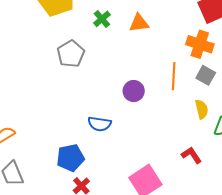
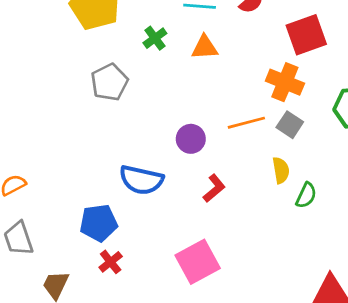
orange line: (174, 76) -> (246, 123), turned 68
blue semicircle: (100, 124) -> (141, 180), size x1.4
red L-shape: (191, 155) -> (214, 188), moved, turned 80

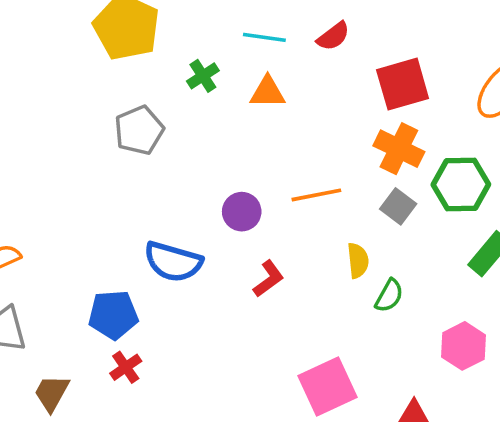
orange cross: (285, 82) -> (399, 149), moved
gray square: (290, 125) -> (398, 206), moved
pink square: (198, 262) -> (328, 387), moved

